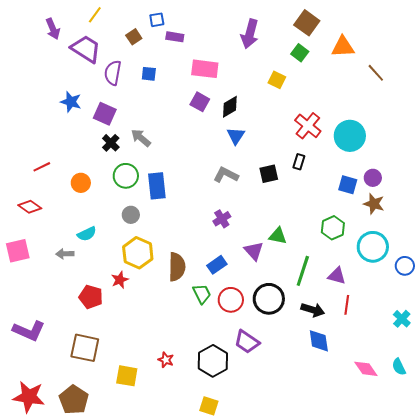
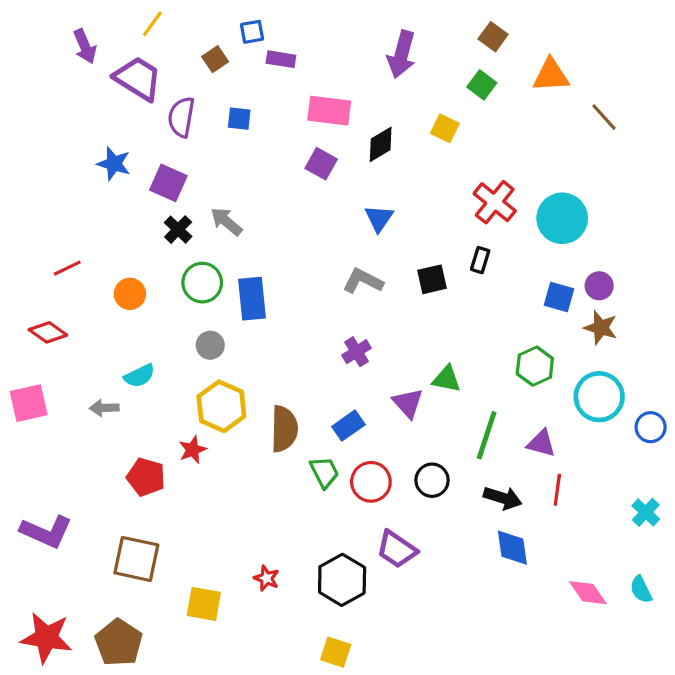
brown square: (307, 23) -> (493, 37), size x0.7
black diamond: (230, 107) -> (381, 144), moved
black circle: (269, 299) -> (432, 480), size x0.7

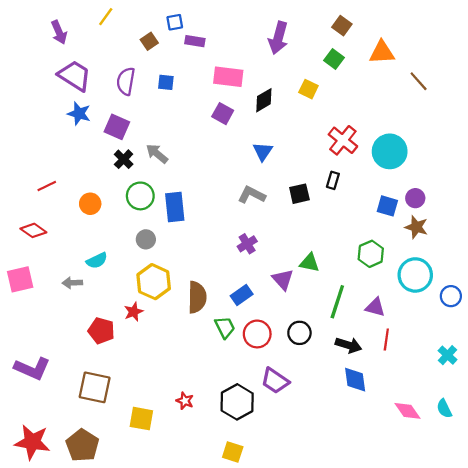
purple trapezoid: (138, 78) -> (75, 76), moved

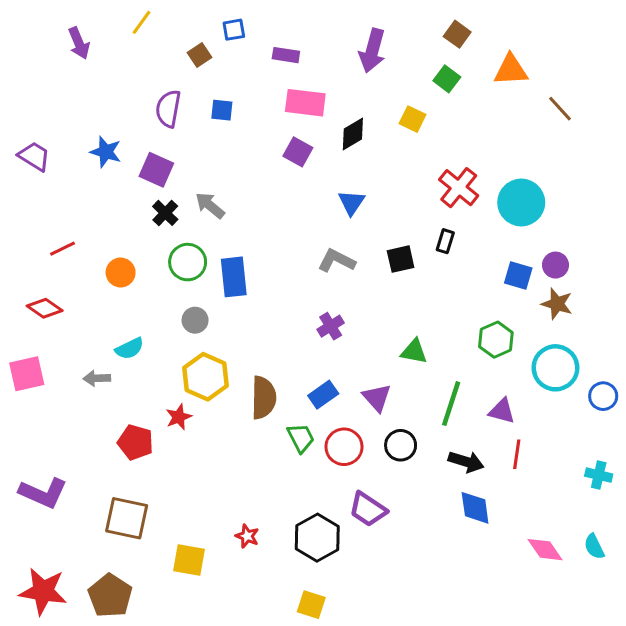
purple rectangle: (195, 41) -> (286, 55), moved
purple trapezoid: (75, 76) -> (34, 156), moved, size x0.7
purple triangle: (283, 279) -> (377, 398), moved
cyan cross: (448, 355) -> (599, 475), turned -30

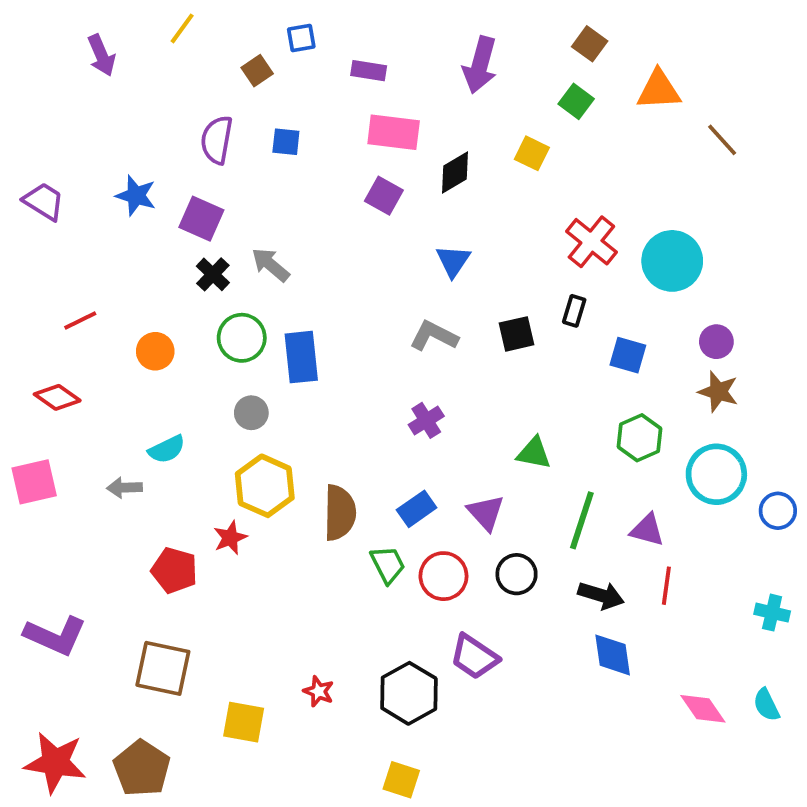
blue square: (518, 275) -> (628, 355), moved

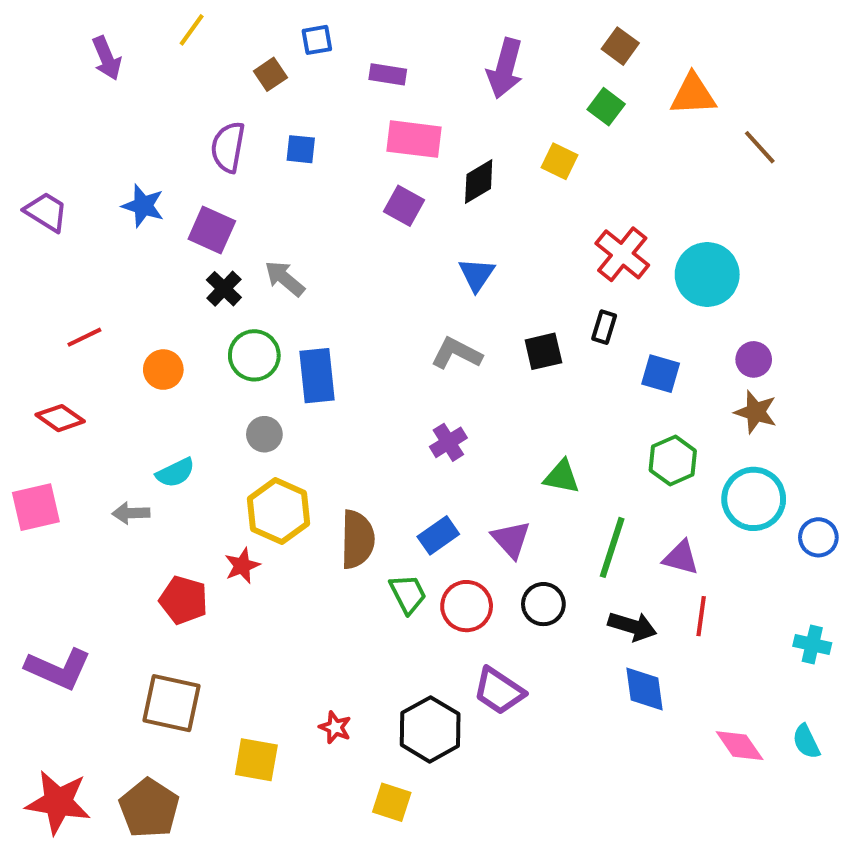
yellow square: (401, 780) -> (392, 802), moved

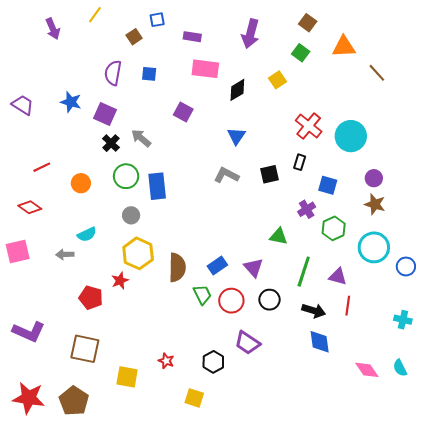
yellow square: (560, 161) -> (278, 80), turned 30
purple square: (404, 206) -> (183, 112), moved
purple cross: (448, 442) -> (307, 209), moved
black hexagon: (430, 729) -> (213, 362), size x0.7

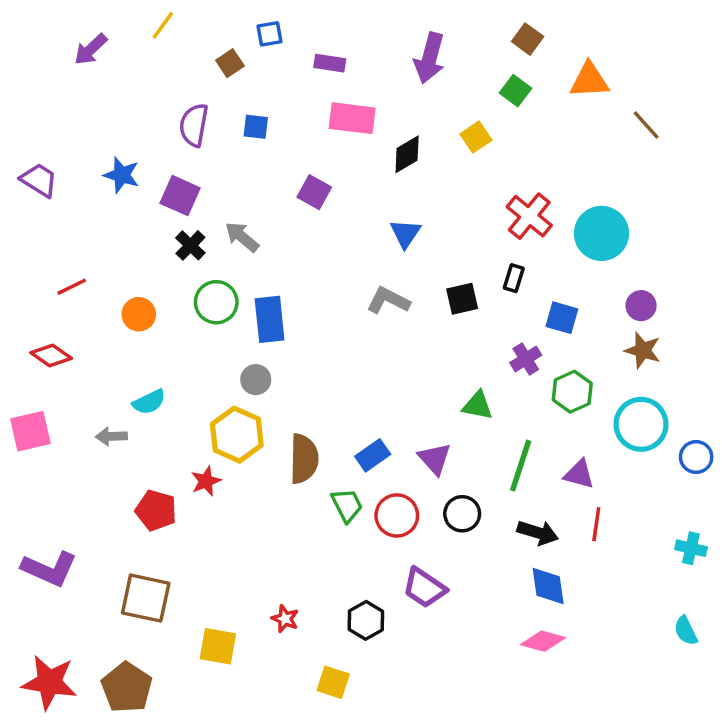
purple arrow: (53, 29) -> (91, 49), turned 70
gray circle: (131, 215) -> (256, 380), moved
pink diamond: (367, 370) -> (543, 641), moved, turned -40

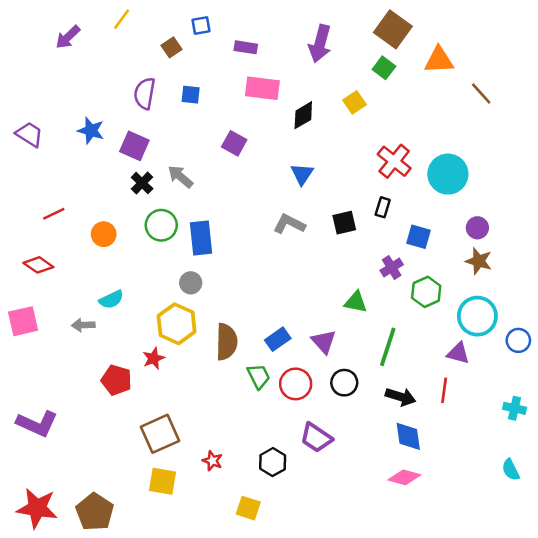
brown square: (528, 39) -> (393, 29), size x1.6
purple triangle: (579, 474) -> (458, 353), moved
brown square: (146, 598) -> (160, 434), moved, turned -36

